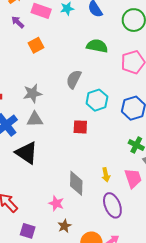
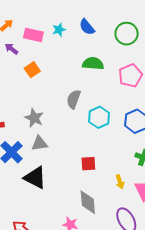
gray star: (32, 93) -> (34, 118), turned -30
red square: (80, 127) -> (88, 164), moved
yellow arrow: (106, 175) -> (120, 182), moved

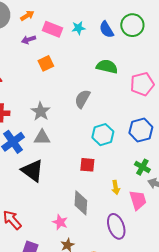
green circle: (127, 34) -> (132, 25), moved
purple arrow: (11, 49) -> (29, 40), turned -64
cyan hexagon: (99, 117) -> (103, 135), moved

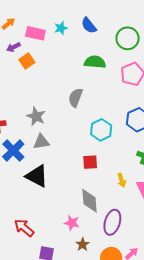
green circle: (132, 25) -> (128, 38), moved
orange square: (46, 63) -> (27, 61), moved
purple ellipse: (116, 226) -> (112, 222), moved, turned 45

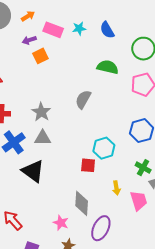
cyan hexagon: (101, 130) -> (104, 148), moved

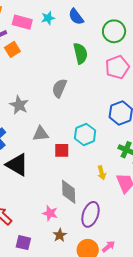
green semicircle: (108, 67) -> (80, 53), turned 70
gray triangle: (43, 138) -> (41, 134), moved
red square: (88, 165) -> (62, 150), moved

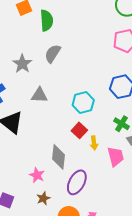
green semicircle: (80, 53) -> (47, 20), moved
gray semicircle: (59, 88) -> (53, 54), moved
red square: (62, 150) -> (79, 130), moved, turned 35

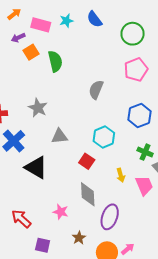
gray semicircle: (53, 54) -> (96, 90), moved
red square: (79, 130) -> (87, 161), moved
pink star: (37, 175) -> (61, 212), moved

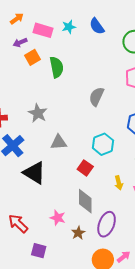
brown star: (79, 238) -> (78, 233), moved

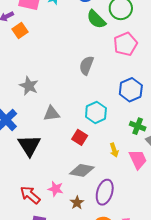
green semicircle: (57, 67) -> (96, 19), moved, turned 150
black triangle: (34, 173) -> (29, 145), turned 30
gray diamond: (85, 201) -> (82, 170), turned -75
red arrow: (18, 223) -> (30, 195), moved

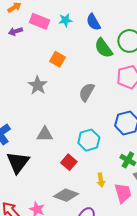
orange square: (20, 30) -> (58, 59), moved, turned -35
gray star: (29, 86) -> (38, 85), moved

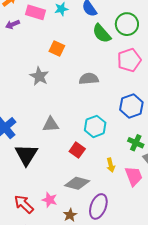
gray semicircle: (87, 92) -> (89, 79), turned 60

